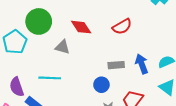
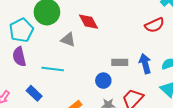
red semicircle: (122, 27) -> (155, 25), moved
purple semicircle: (17, 87) -> (19, 57), moved

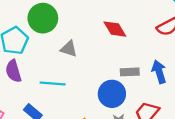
red diamond: (89, 22) -> (115, 29), moved
blue circle: (103, 81) -> (112, 94), size x1.5

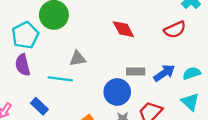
gray triangle: (69, 49) -> (78, 59), moved, turned -30
blue arrow: (159, 72) -> (164, 73), turned 70

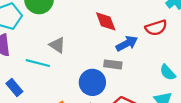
gray triangle: (78, 59) -> (57, 45), turned 36
blue arrow: (164, 73) -> (127, 43), moved
cyan semicircle: (192, 73) -> (168, 72), turned -120

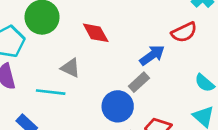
red diamond: (106, 21) -> (96, 33), moved
gray rectangle: (113, 64) -> (139, 82), turned -42

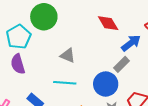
red diamond: (96, 33) -> (108, 23), moved
cyan line: (51, 92) -> (65, 83), moved

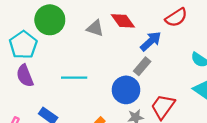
gray triangle: (68, 55) -> (95, 28), moved
cyan line: (65, 83) -> (74, 78), moved

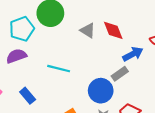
purple semicircle: (25, 76) -> (16, 56), turned 78

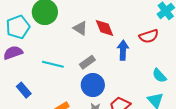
blue arrow: (133, 54) -> (123, 50), turned -60
gray rectangle: (120, 74) -> (87, 62), moved

